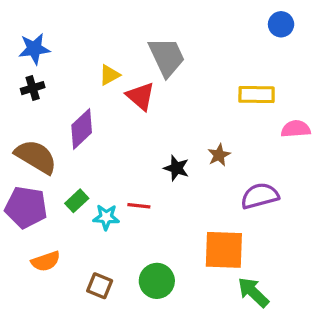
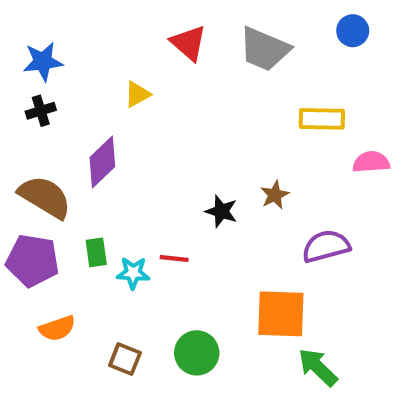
gray trapezoid: (167, 57) -> (264, 49), moved, turned 138
red triangle: (140, 96) -> (189, 43), moved
green rectangle: (77, 201) -> (96, 252), turned -55

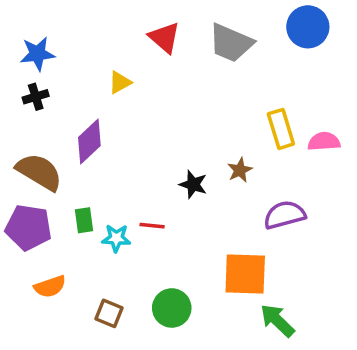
blue circle: (353, 31) -> (308, 27), size x1.5
yellow rectangle: (322, 119) -> (281, 129), moved, turned 72

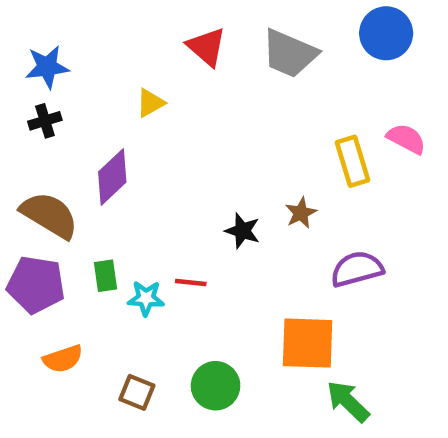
pink semicircle: (324, 141) -> (406, 139), moved, turned 32

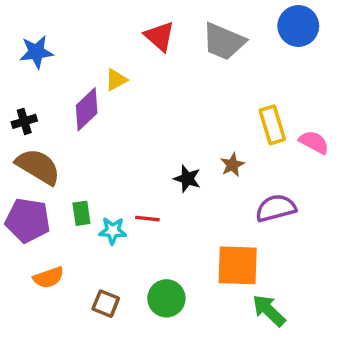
black cross: (45, 121) -> (24, 121), moved
pink semicircle: (406, 139) -> (314, 142), moved
purple diamond: (112, 177) -> (87, 109), moved

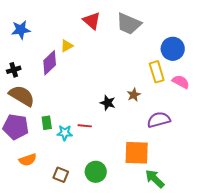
blue circle: (298, 26) -> (173, 49), moved

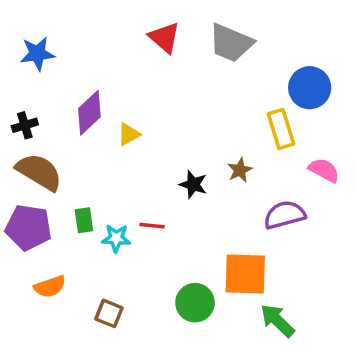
yellow triangle: (67, 46) -> (129, 134), moved
pink semicircle: (181, 82) -> (324, 170), moved
green circle: (96, 172) -> (195, 303), moved

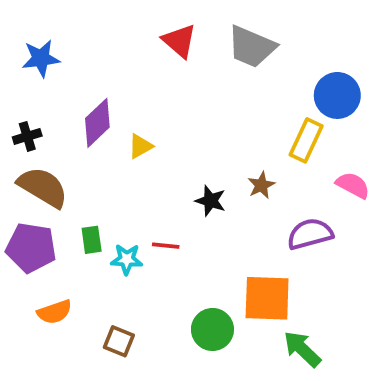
yellow rectangle: (281, 129) -> (306, 140), turned 42

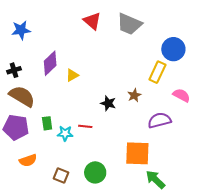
green circle: (212, 329) -> (95, 172), moved

